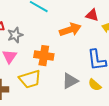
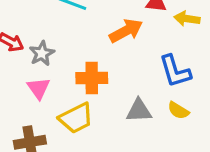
gray triangle: (70, 81) -> (139, 111), turned 36

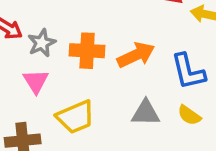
orange arrow: (126, 31) -> (136, 55), moved
orange cross: (92, 78) -> (87, 51), moved

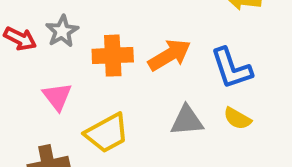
gray star: (42, 43) -> (62, 31), moved

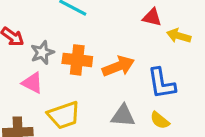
gray star: (62, 31) -> (42, 53), moved
pink triangle: (57, 97) -> (32, 83), turned -35

